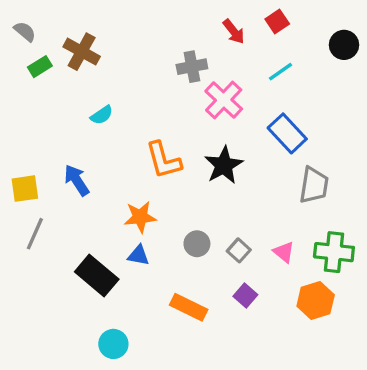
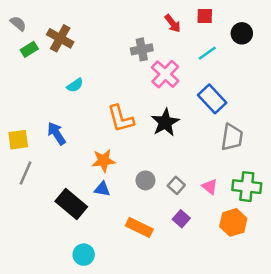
red square: (277, 21) -> (205, 16), turned 35
black circle: (344, 45) -> (242, 33), moved

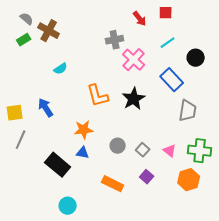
gray semicircle: (18, 23) -> (27, 19), moved
black circle: (242, 33) -> (196, 58), moved

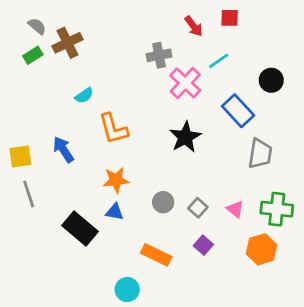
brown cross: (49, 31) -> (68, 43), turned 35
cyan line: (168, 43) -> (219, 61), moved
orange L-shape: (98, 96) -> (113, 129), moved
gray line: (21, 140) -> (29, 194), turned -42
cyan circle: (68, 206) -> (127, 290), moved

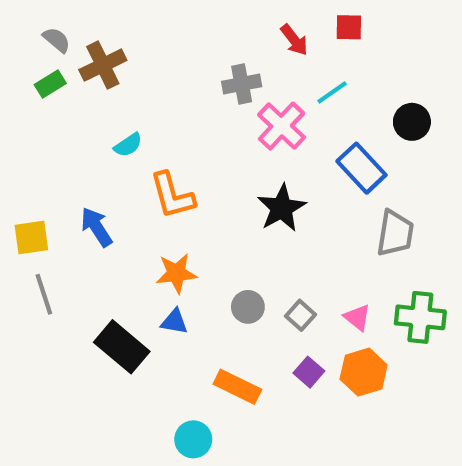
orange hexagon: (262, 249) -> (364, 372), moved

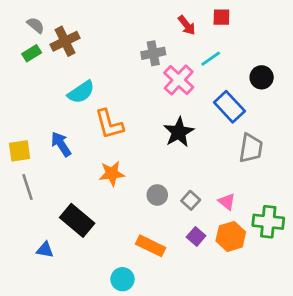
cyan semicircle: (128, 145) -> (81, 92), size x1.5
green cross: (420, 317) -> (268, 222), moved
blue triangle: (174, 322) -> (45, 250), moved

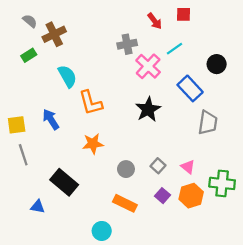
green rectangle: (32, 53) -> (29, 55), moved
cyan semicircle: (81, 92) -> (67, 76), turned -85
gray circle: (157, 195) -> (126, 169), moved

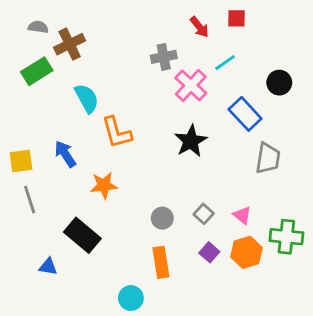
gray semicircle: (30, 21) -> (38, 27), turned -32
green rectangle: (29, 55) -> (37, 71), size x1.5
orange star: (93, 144) -> (104, 185), moved
orange rectangle: (125, 203) -> (161, 262), turned 55

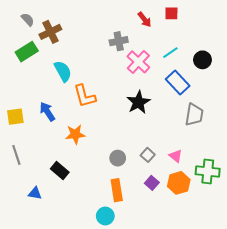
gray semicircle: (38, 27) -> (28, 19), turned 40
cyan line: (225, 63) -> (170, 53), moved
gray line: (30, 200) -> (16, 155), moved
black rectangle: (82, 235) -> (60, 170), size x0.7
cyan circle: (131, 298) -> (105, 216), moved

